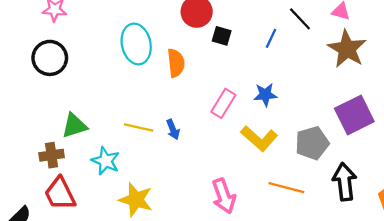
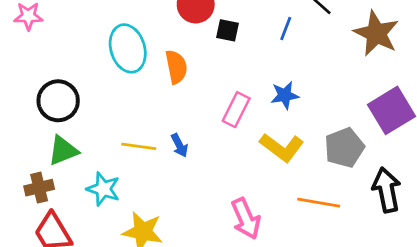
black circle: (50, 58) -> (58, 101), moved

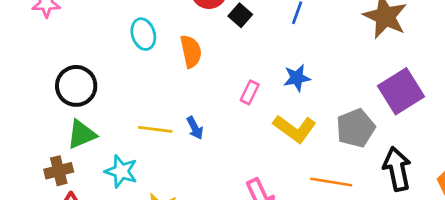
black square: (228, 30) -> (240, 15), turned 30
cyan ellipse: (128, 48) -> (143, 34), size x0.7
pink rectangle: (236, 110) -> (250, 92), size x0.7

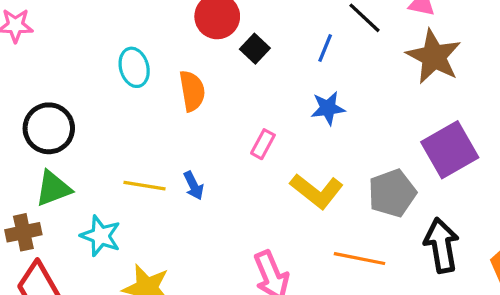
blue star: (297, 78) -> (328, 108), moved

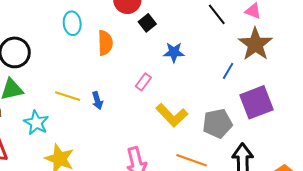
blue line: (325, 48) -> (228, 71), moved
blue star: (328, 108) -> (174, 52), moved

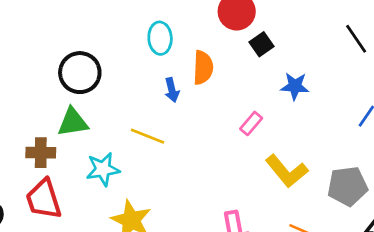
blue arrow: (97, 101) -> (172, 90), moved
cyan star: (36, 123) -> (103, 169), turned 30

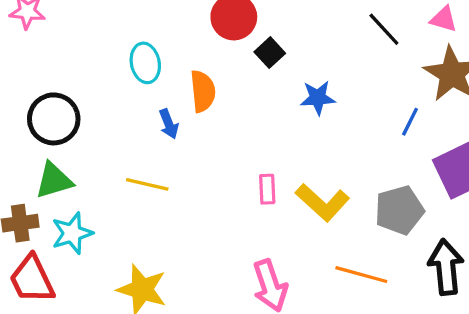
pink rectangle: (251, 123) -> (267, 189), moved, turned -35
cyan star: (103, 169) -> (72, 233), moved

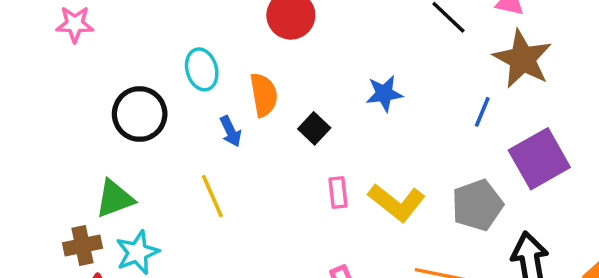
black square: (270, 53) -> (314, 128), moved
black circle: (54, 119) -> (140, 114), moved
yellow line: (147, 184) -> (212, 196), turned 57

